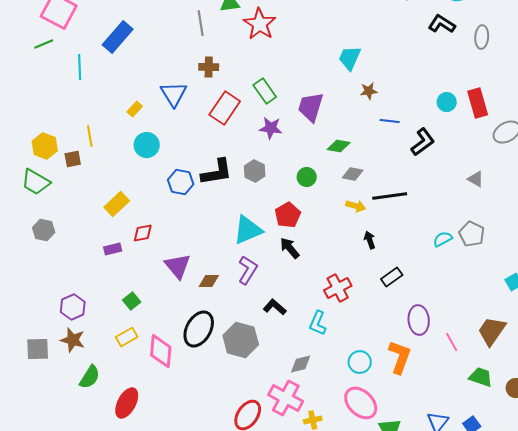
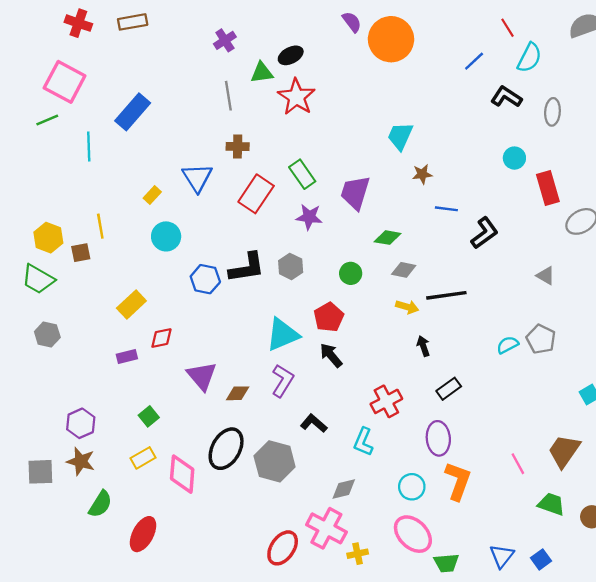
cyan circle: (447, 102) -> (514, 158), moved
purple ellipse: (419, 320) -> (438, 438), moved

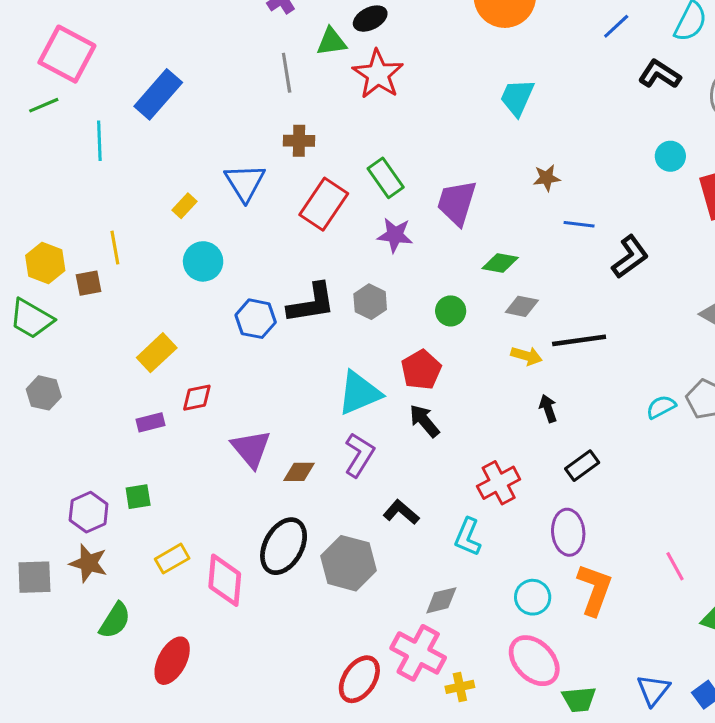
cyan trapezoid: (400, 136) -> (517, 97), moved
green square: (149, 416) -> (138, 497), moved, turned 30

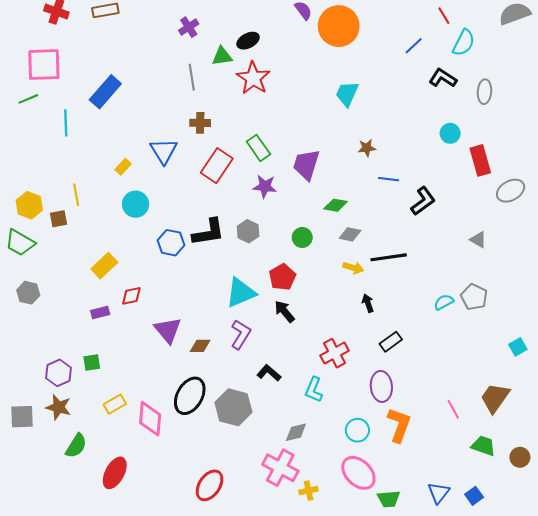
pink square: (67, 54) -> (44, 65), turned -30
red ellipse: (359, 679) -> (210, 485), moved

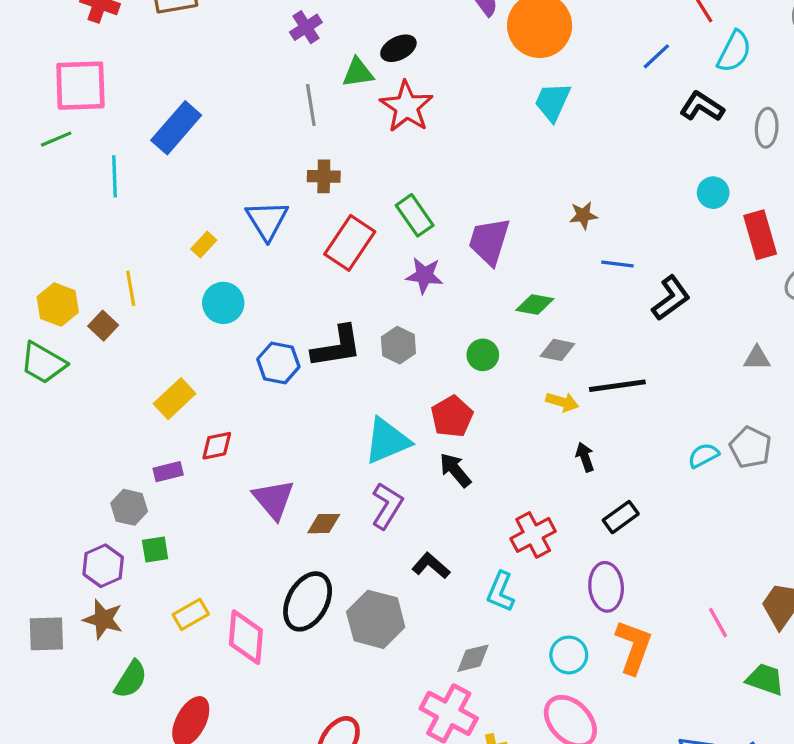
cyan trapezoid: (347, 94) -> (553, 102), moved
brown square: (58, 219) -> (103, 326), turned -36
gray triangle: (478, 240) -> (757, 358), turned -30
gray hexagon: (28, 293) -> (129, 507), moved

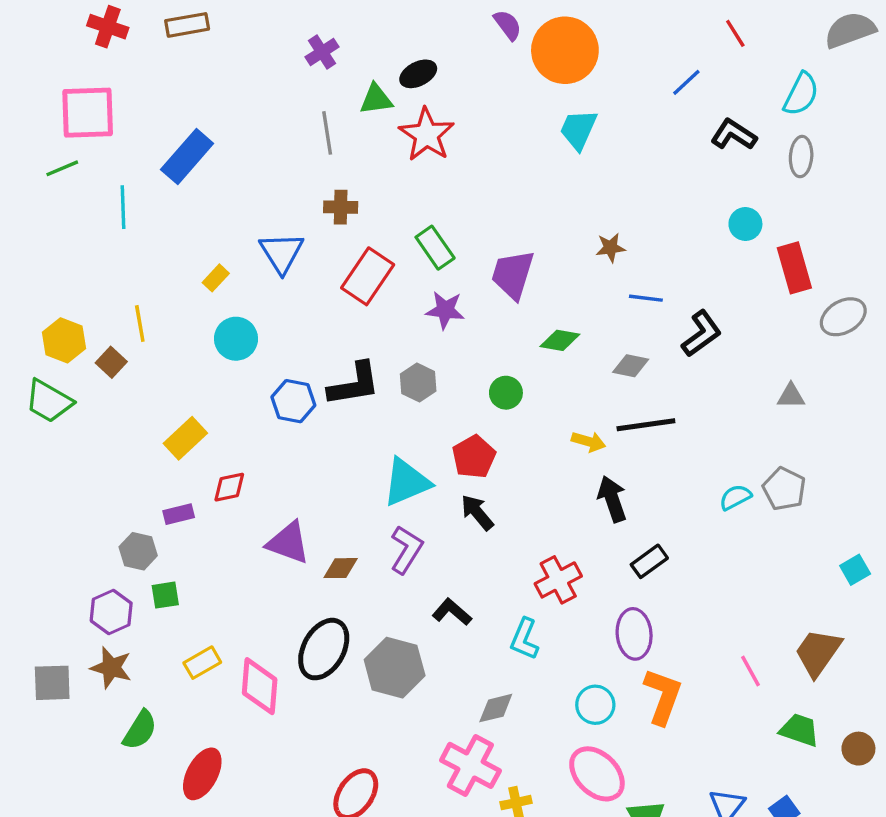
cyan semicircle: (734, 51) -> (801, 94), moved
gray diamond: (557, 350) -> (631, 366), moved
black arrow: (585, 457) -> (612, 499), size x1.5
purple triangle: (274, 499) -> (288, 543), turned -30

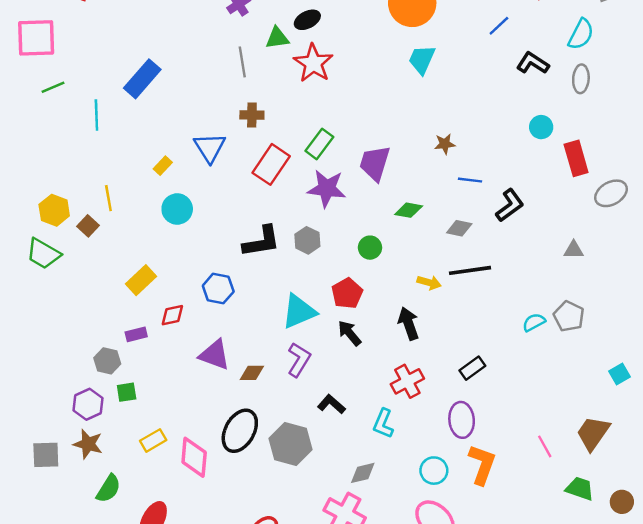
pink square: (88, 113) -> (36, 38), moved
green rectangle: (435, 248) -> (319, 144), turned 72
purple star: (445, 310) -> (327, 189), size x1.4
blue hexagon: (293, 401) -> (218, 289), moved
black arrow: (612, 499) -> (409, 323), moved

